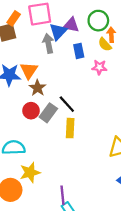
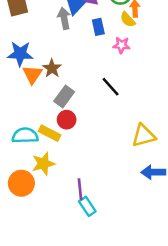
orange triangle: (29, 70) -> (32, 74), moved
black line: (67, 104) -> (111, 87), moved
red circle: (31, 111) -> (67, 120), moved
yellow rectangle: (70, 128) -> (49, 133), moved, turned -66

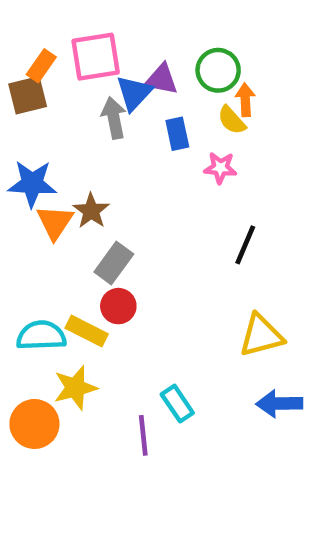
black line: (111, 87) -> (245, 245), moved, turned 65
cyan rectangle: (87, 206) -> (177, 404), moved

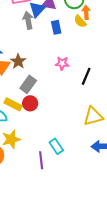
pink star: (220, 168) -> (62, 63), moved
yellow rectangle: (87, 331) -> (13, 104), moved

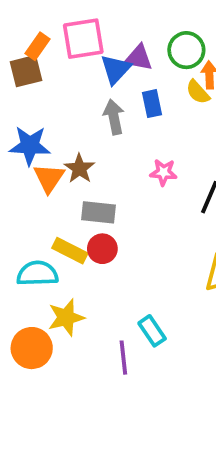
gray arrow: (28, 20) -> (114, 117), moved
gray rectangle: (28, 84) -> (99, 212), turned 60

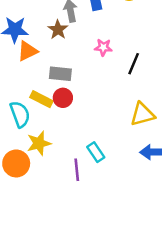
brown star: (79, 168) -> (58, 30), moved
orange triangle: (49, 178) -> (28, 51), turned 30
cyan semicircle: (37, 274) -> (20, 114), turned 72

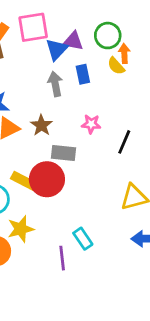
brown star: (58, 30) -> (41, 125), moved
gray rectangle: (60, 74) -> (64, 153), moved
red circle: (63, 98) -> (47, 179), size x1.6

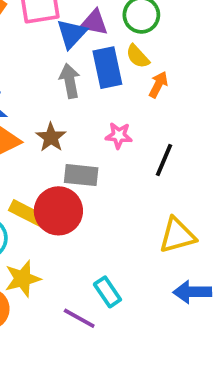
orange arrow: (124, 54) -> (158, 85), moved, turned 30
yellow semicircle: (116, 66) -> (138, 56), moved
blue rectangle: (83, 74) -> (107, 68), size x1.5
purple line: (62, 258) -> (79, 318), turned -55

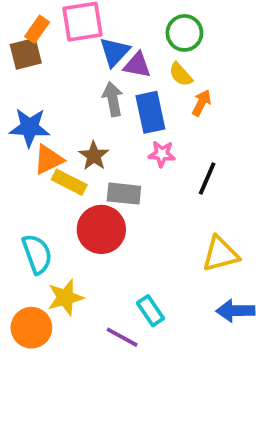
purple triangle: (94, 22) -> (137, 65), moved
blue rectangle: (107, 68) -> (150, 112), moved
yellow rectangle: (26, 213) -> (69, 182), moved

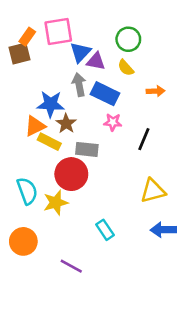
orange arrow: (201, 103) -> (156, 91), moved, turned 60
blue rectangle: (150, 112) -> (105, 94), turned -52
blue star: (30, 127) -> (51, 104), moved
yellow star: (65, 297) -> (56, 203), moved
purple line: (122, 337) -> (71, 266), moved

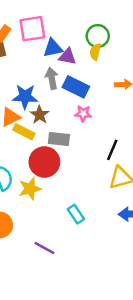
blue triangle: (80, 52) -> (53, 48), turned 35
yellow semicircle: (126, 68) -> (95, 52), moved, turned 56
black line: (144, 139) -> (112, 150), moved

